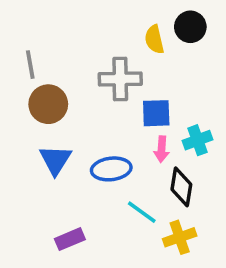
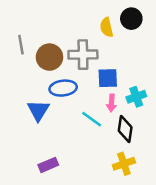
brown circle: (48, 104) -> (49, 57), moved
blue ellipse: (111, 169) -> (63, 88), moved
cyan line: (142, 212) -> (92, 119), moved

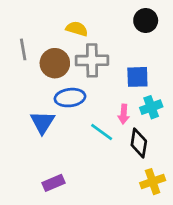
yellow semicircle: (107, 27) -> (77, 29), moved, turned 120
blue square: (108, 78) -> (137, 77), moved
yellow cross: (124, 164) -> (153, 182), moved

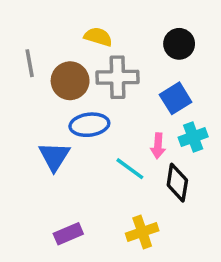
black circle: (146, 21) -> (179, 44), moved
blue square: (137, 77) -> (176, 98), turned -30
yellow cross: (153, 182) -> (142, 232), moved

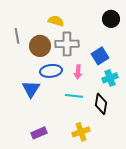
black circle: (179, 44) -> (111, 19), moved
pink arrow: (158, 146) -> (78, 72), moved
cyan line: (130, 169) -> (74, 96), turned -30

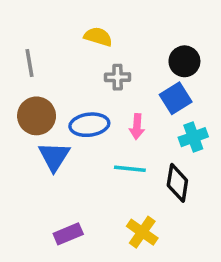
black circle: (111, 19) -> (184, 61), moved
gray cross: (67, 44) -> (118, 77), size x0.6
brown circle: (40, 46) -> (37, 116), moved
yellow cross: (81, 132) -> (142, 232), turned -36

